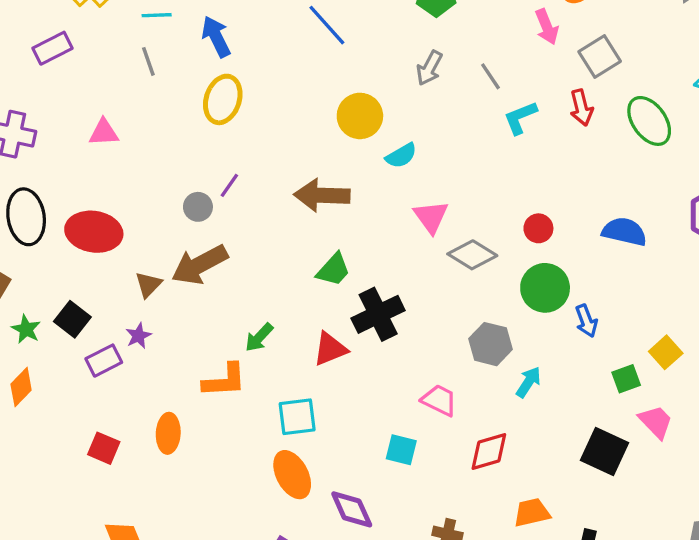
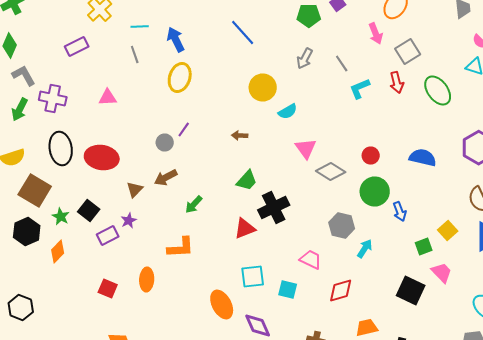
brown arrow: (322, 195) -> (240, 136), size x0.5
brown arrow: (200, 265) -> (166, 178), size x0.7
green arrow: (259, 337) -> (194, 204), moved
cyan square: (297, 417) -> (253, 276), moved

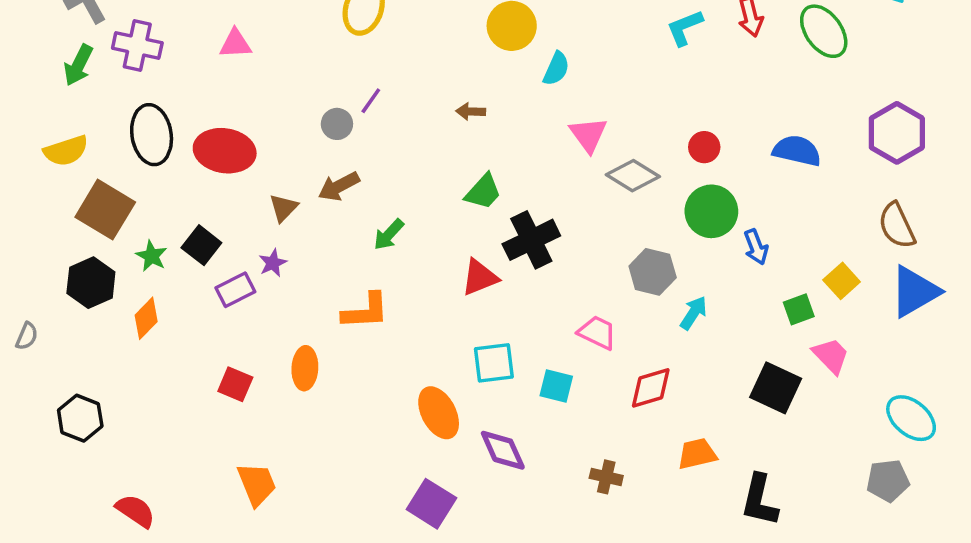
cyan semicircle: (288, 112) -> (556, 69), turned -36

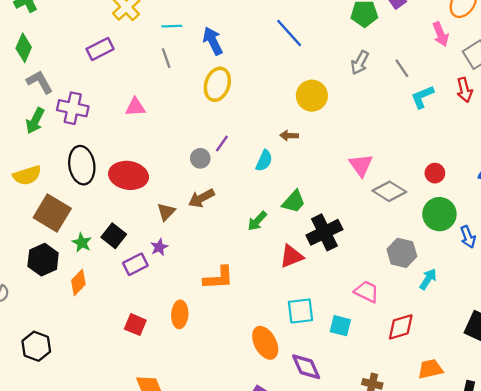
cyan semicircle: (556, 69) -> (264, 161), moved
brown arrow: (471, 111) -> (289, 136), moved
green arrow: (389, 234) -> (257, 221), moved

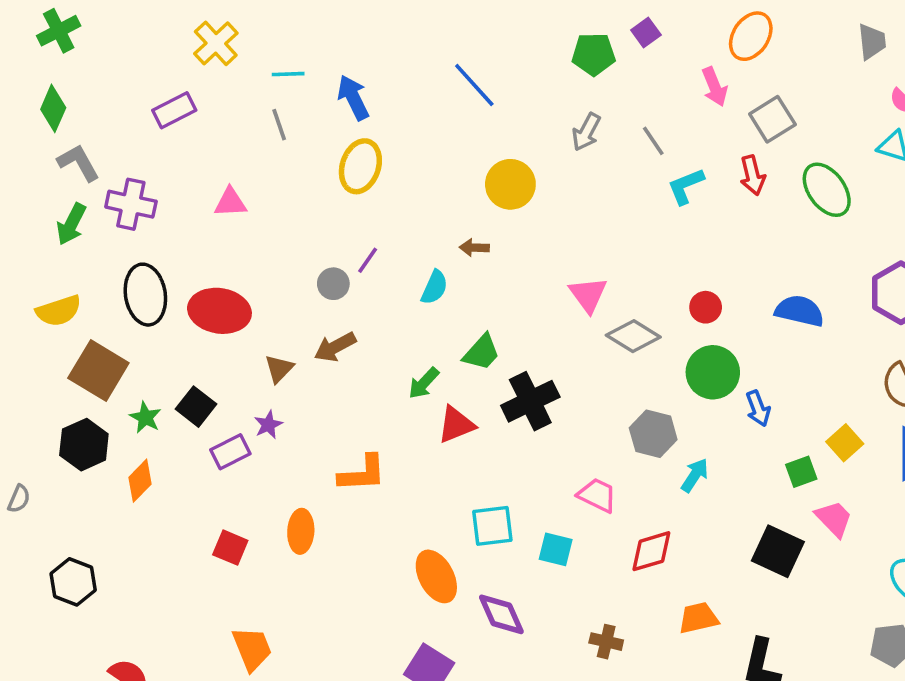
red triangle: (291, 256) -> (456, 425), moved

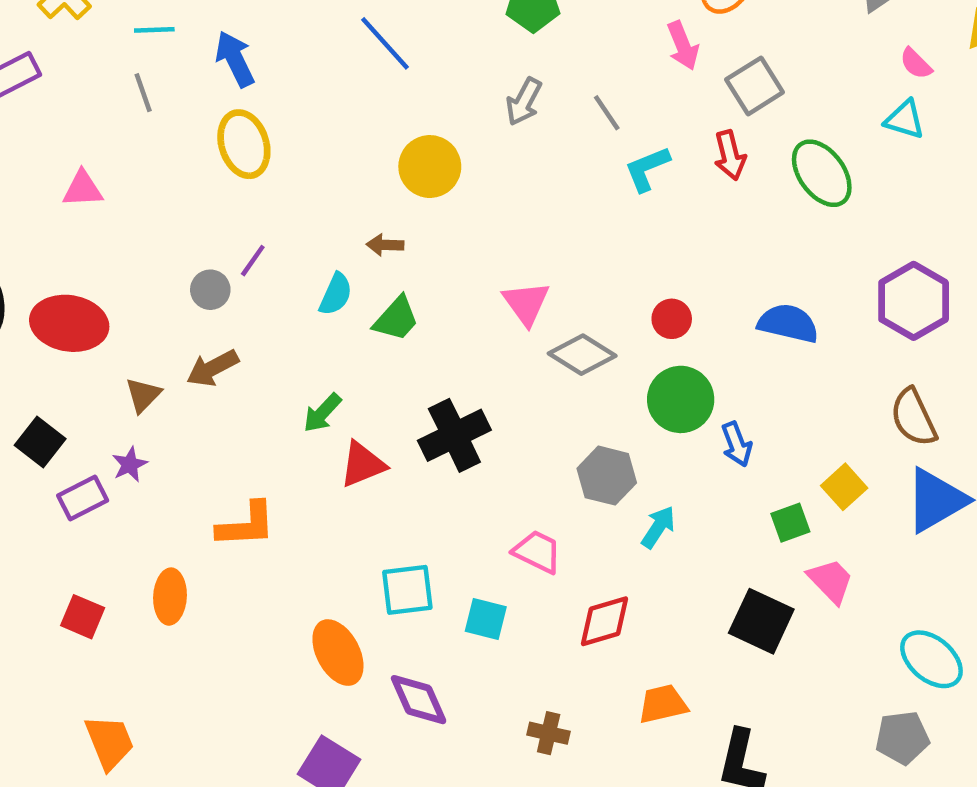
yellow ellipse: (360, 166) -> (244, 144), turned -36
green trapezoid: (482, 352) -> (396, 319), moved

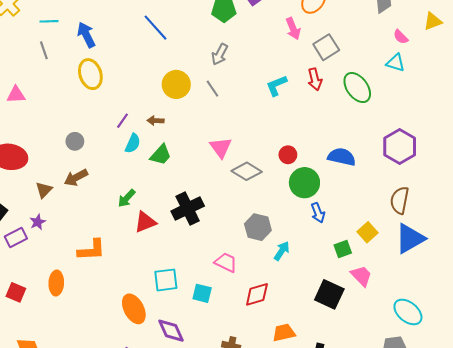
gray line: (607, 113) -> (212, 89), moved
purple line: (253, 261) -> (122, 121), moved
green circle: (681, 399) -> (304, 183), moved
brown semicircle: (914, 417) -> (400, 200), turned 36

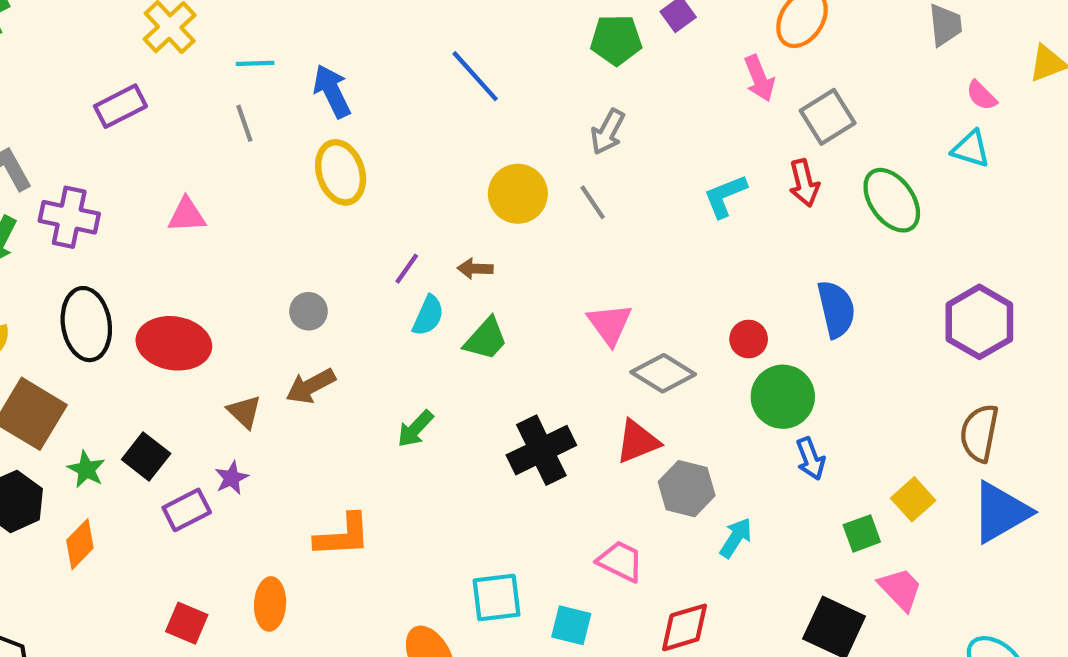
blue semicircle: (342, 157) -> (836, 309), moved, turned 64
brown triangle: (44, 190) -> (244, 412), turned -30
red triangle: (145, 222) -> (638, 442), moved

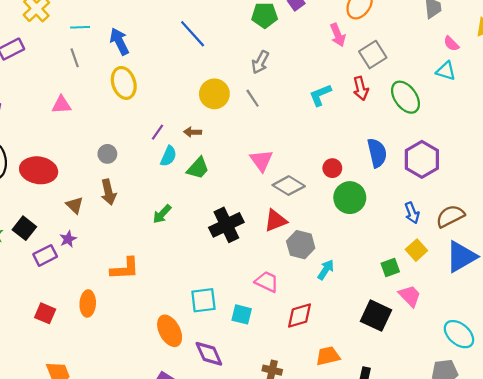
pink triangle: (187, 215) -> (61, 105), moved
purple hexagon: (979, 322) -> (422, 159), moved
brown arrow: (311, 386) -> (108, 192), turned -75
brown semicircle: (979, 433) -> (450, 216), turned 52
blue arrow: (811, 459) -> (412, 213), moved

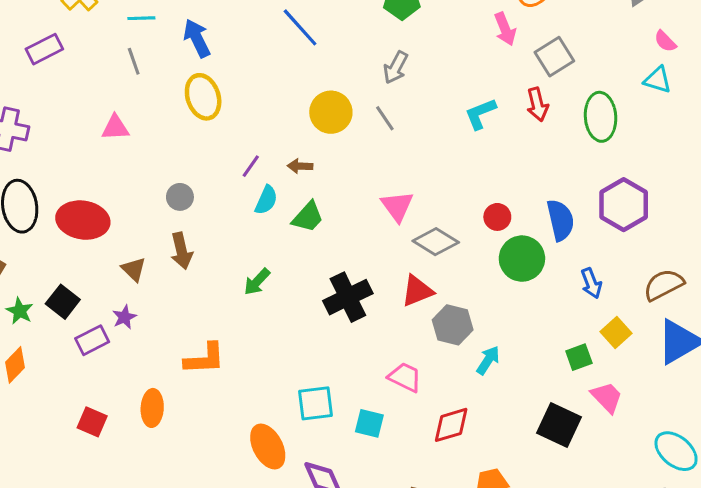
green ellipse: (405, 97) -> (601, 117), turned 32
blue semicircle: (377, 153) -> (560, 220), moved
blue arrow: (412, 213) -> (591, 283), moved

